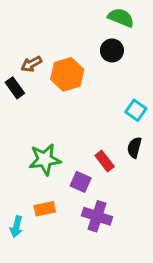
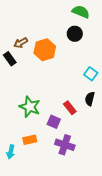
green star: (45, 159) -> (30, 107), turned 30

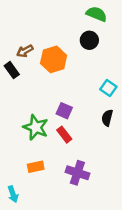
red rectangle: (70, 108) -> (64, 135), moved
purple square: (54, 122) -> (64, 111), moved
cyan arrow: (11, 152) -> (13, 194), moved, turned -32

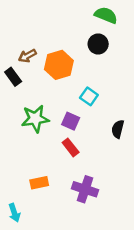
cyan square: (108, 88) -> (89, 96), moved
green star: (36, 127) -> (35, 119), moved, turned -30

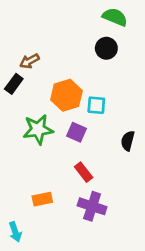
orange hexagon: (59, 65) -> (66, 95), moved
black rectangle: (13, 77) -> (14, 84), turned 72
cyan square: (89, 96) -> (96, 105), turned -30
red rectangle: (71, 147) -> (84, 172), moved

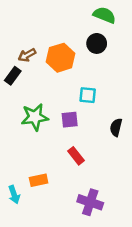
orange hexagon: (66, 95) -> (61, 58), moved
purple square: (76, 132) -> (70, 120), turned -30
purple cross: (92, 206) -> (90, 202), moved
cyan arrow: (15, 232) -> (14, 195), moved

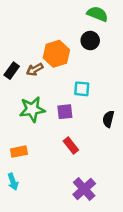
brown arrow: (27, 55) -> (35, 69), moved
orange rectangle: (39, 180) -> (19, 152), moved
purple cross: (90, 202) -> (84, 189), turned 30

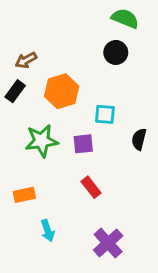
orange hexagon: (56, 54) -> (62, 91), moved
brown arrow: (35, 69) -> (26, 60), moved
black semicircle: (108, 119) -> (139, 139), moved
cyan arrow: (13, 182) -> (48, 231), moved

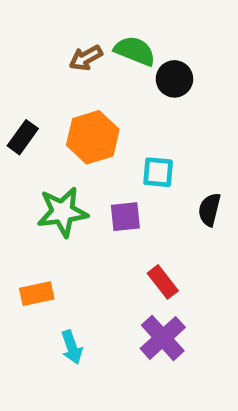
green semicircle: (125, 18) -> (135, 51), moved
brown arrow: (26, 60) -> (86, 58), moved
red rectangle: (91, 187) -> (163, 282), moved
purple cross: (108, 243) -> (163, 338), moved

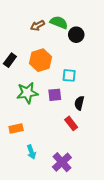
black semicircle: (209, 210) -> (79, 103), moved
purple cross: (163, 338) -> (62, 162), moved

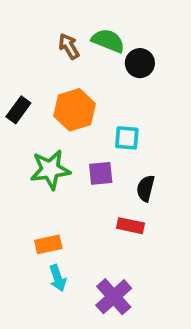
brown arrow: (37, 25) -> (69, 46), turned 88
red rectangle: (71, 123) -> (131, 226), turned -40
orange rectangle: (16, 128) -> (48, 244), moved

